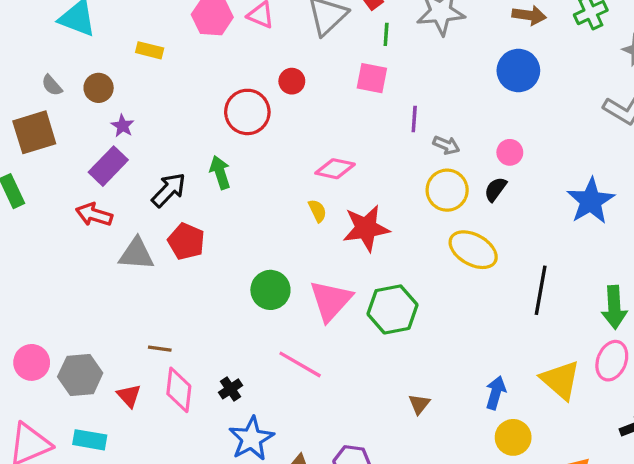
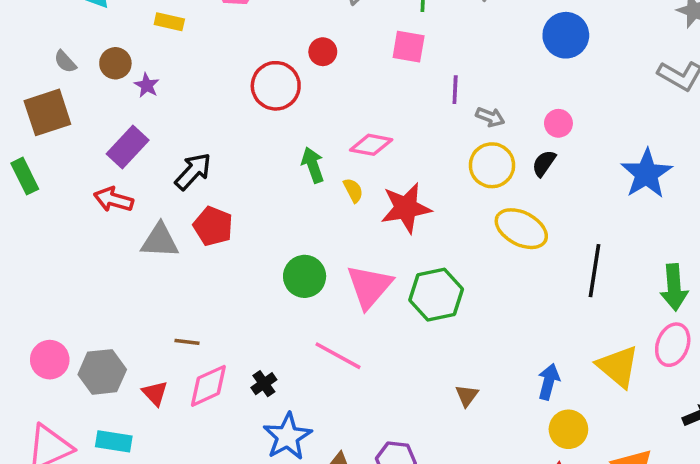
purple star: (123, 126) -> (147, 85), moved
green arrow: (220, 172) -> (313, 165), moved
pink diamond: (179, 390) -> (208, 386), turned 60

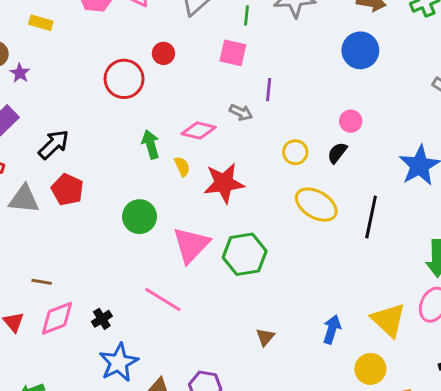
gray arrow: (490, 117) -> (241, 112), moved
yellow circle: (492, 165) -> (295, 152), size x0.7
black line: (595, 271) -> (371, 217), moved
green circle: (305, 276) -> (139, 217), moved
yellow circle: (568, 429) -> (370, 369), moved

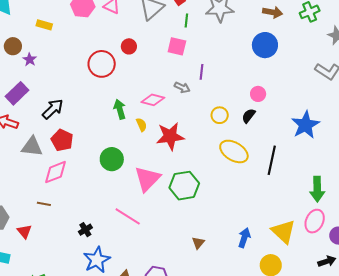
pink diamond: (57, 318) -> (55, 172), moved

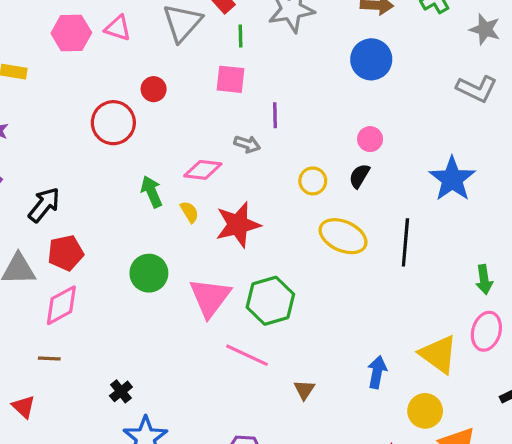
red pentagon: (62, 140) -> (66, 253), turned -30
green arrow: (317, 189) -> (484, 280), size x0.7
pink line: (128, 216) -> (247, 355), moved

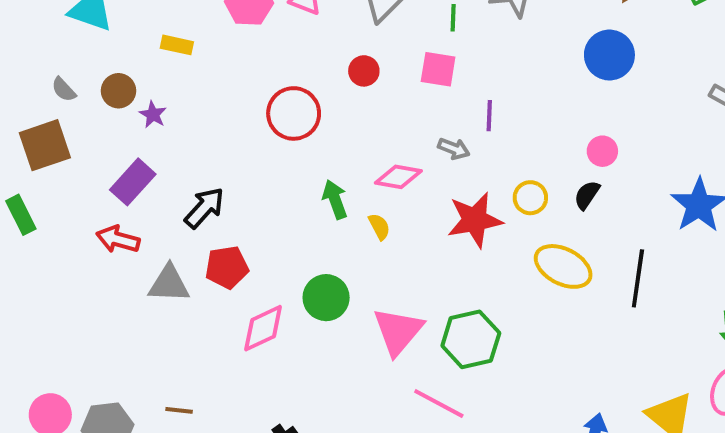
red circle: (154, 89) -> (364, 71), moved
red star: (238, 225) -> (475, 220), moved
pink diamond: (61, 305) -> (263, 328), moved
brown line: (49, 358) -> (179, 410), moved

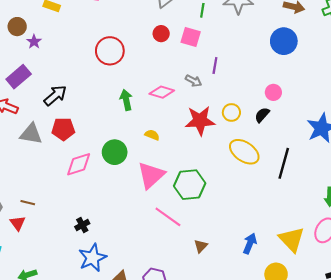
red circle: (364, 71) -> (161, 34), moved
yellow semicircle: (379, 227) -> (152, 135), moved, turned -48

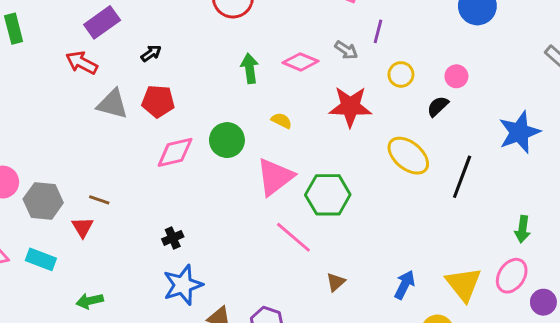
black arrow: (55, 95) -> (151, 53), size x0.6
yellow circle: (231, 112) -> (401, 74), moved

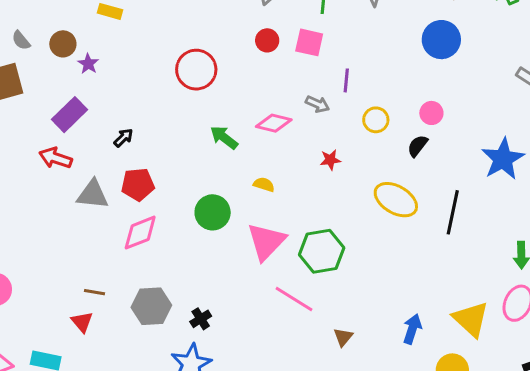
green arrow: (250, 68) -> (224, 137), turned -36
red star: (350, 107) -> (330, 160), size x0.5
pink diamond: (175, 152) -> (140, 233), moved
gray hexagon: (43, 201) -> (151, 306), moved
black cross: (173, 238) -> (201, 319), moved

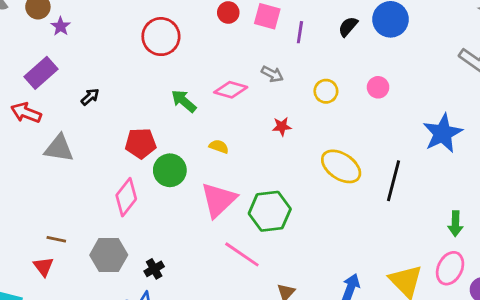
purple line: (346, 80) -> (300, 32), moved
black semicircle: (418, 146) -> (348, 27), moved
red pentagon: (138, 184) -> (141, 143), moved
pink diamond: (140, 233) -> (126, 197), moved, turned -33

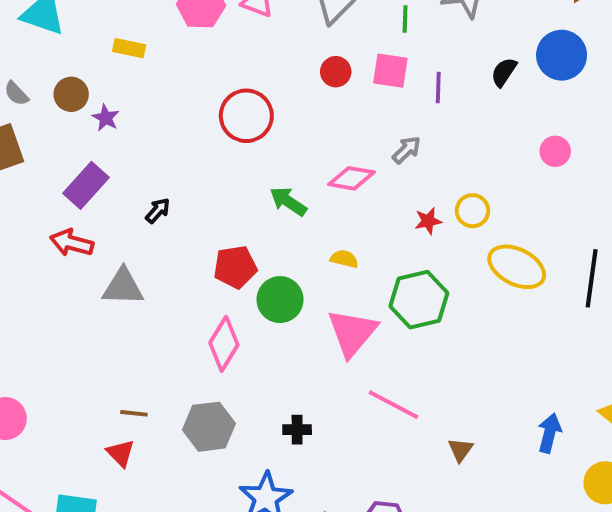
gray arrow: (272, 74) -> (407, 150), turned -65
yellow circle: (326, 91) -> (472, 211), moved
green hexagon: (270, 211) -> (419, 300), moved
black cross: (154, 269) -> (297, 430), moved, turned 36

